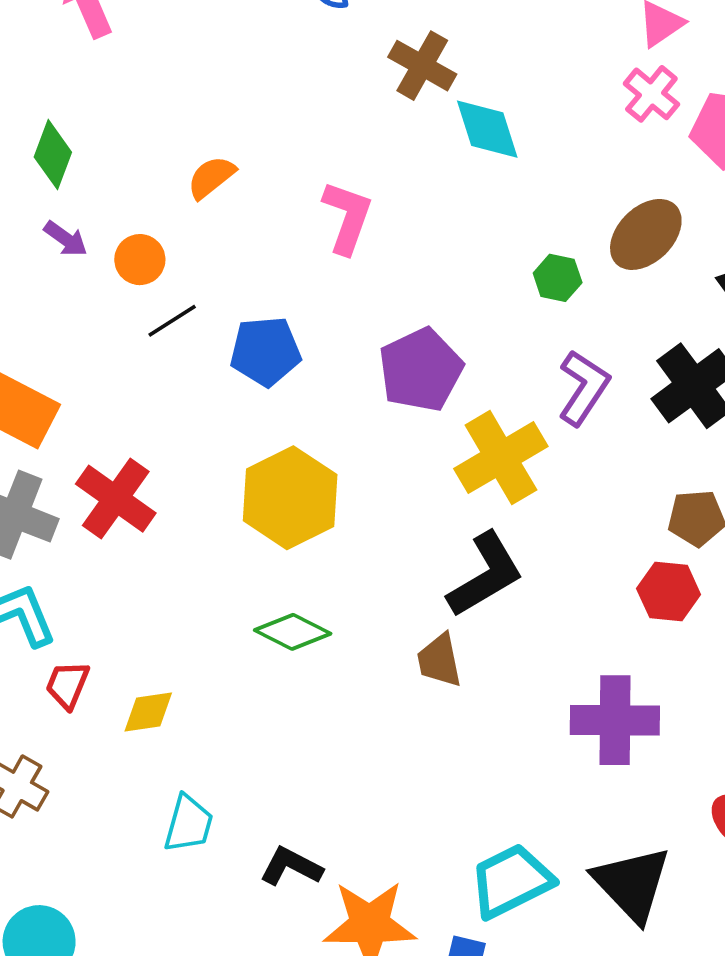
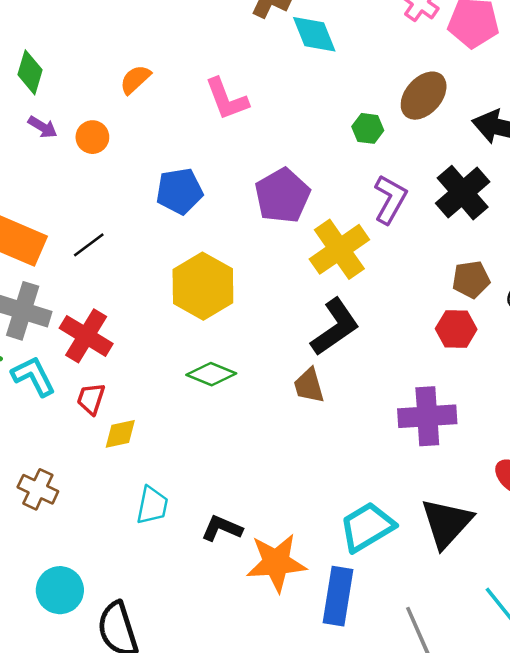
pink L-shape: (347, 217) -> (227, 99), turned 144
black line: (172, 321) -> (89, 245), moved
red cross: (116, 499) -> (86, 336), moved
red trapezoid: (67, 685) -> (91, 399), moved
black triangle: (632, 884) -> (447, 523), turned 30

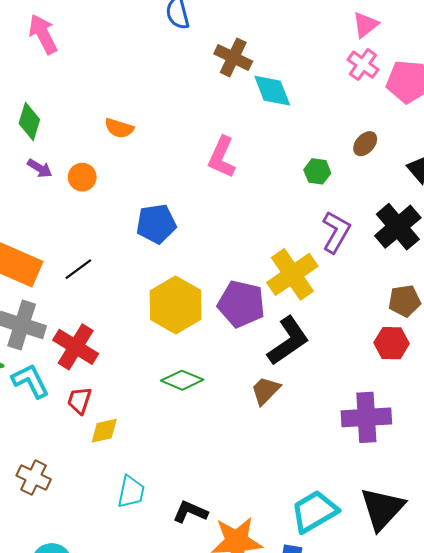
orange semicircle: (135, 79) -> (119, 128), turned -120
brown ellipse: (424, 96) -> (365, 144), size x0.6
pink L-shape: (227, 99) -> (222, 157), moved, turned 45
purple pentagon: (282, 196) -> (241, 304), moved, turned -30
brown trapezoid: (309, 386) -> (266, 391), turned 60

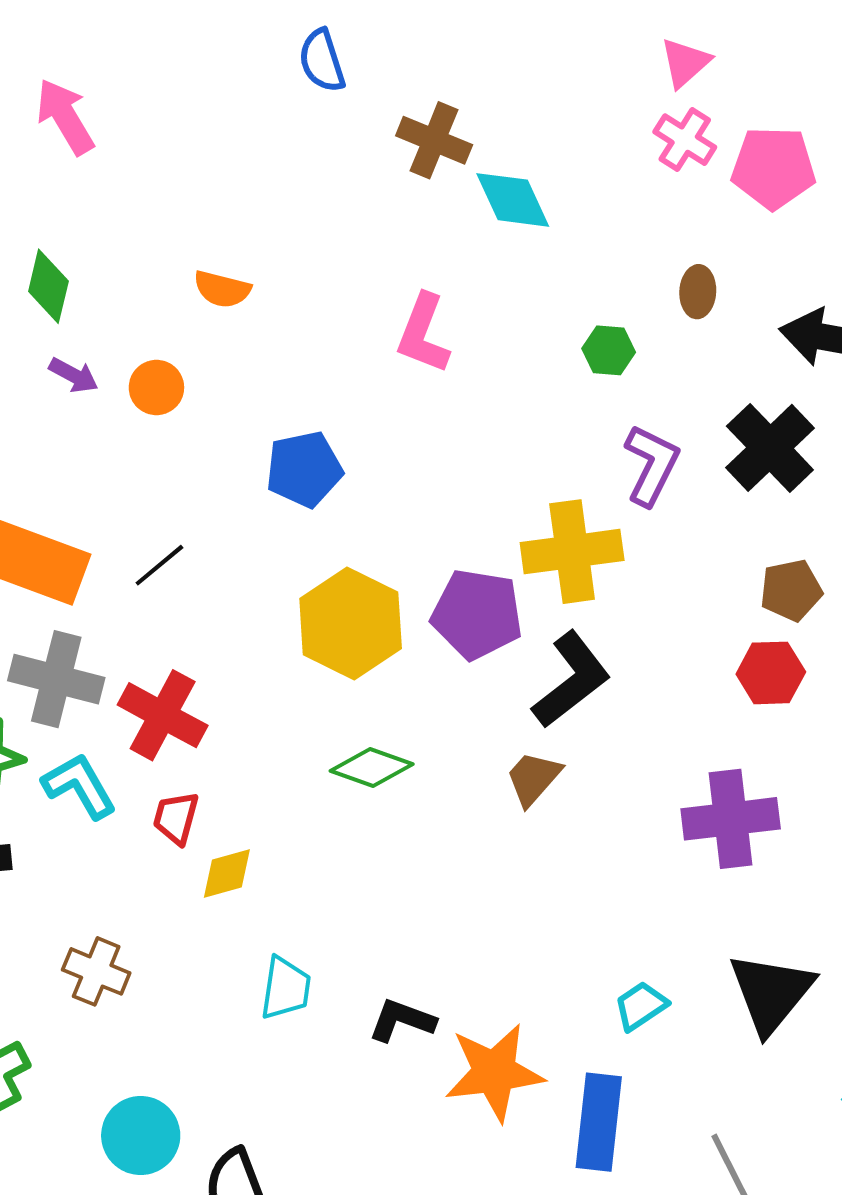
brown ellipse: (365, 144) -> (698, 292), turned -35
yellow cross: (292, 274) -> (572, 552), turned 30
cyan trapezoid: (314, 512) -> (641, 1006), size x0.6

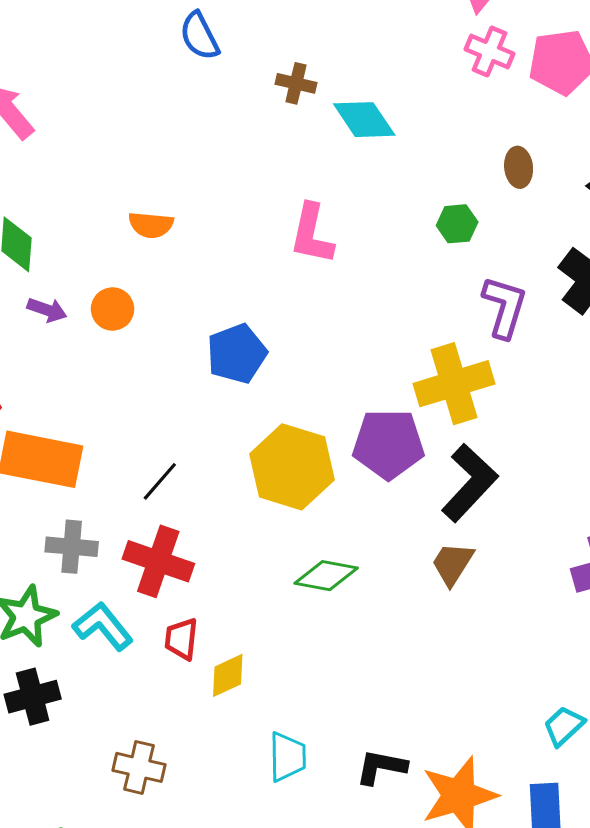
brown cross: (434, 140) -> (296, 83), size x0.7
black line: (159, 565) -> (160, 481), moved
gray cross: (56, 679) -> (72, 547), size x0.7

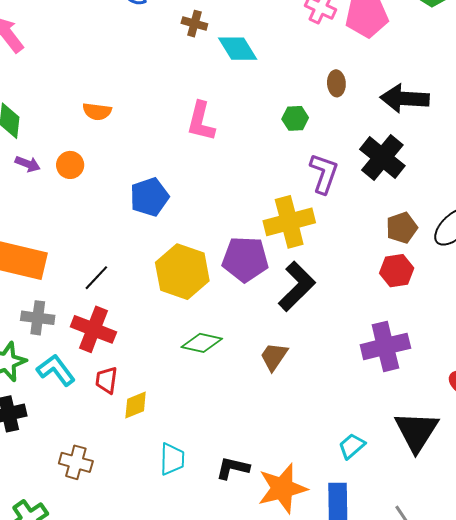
brown trapezoid: (452, 564) -> (274, 357), moved

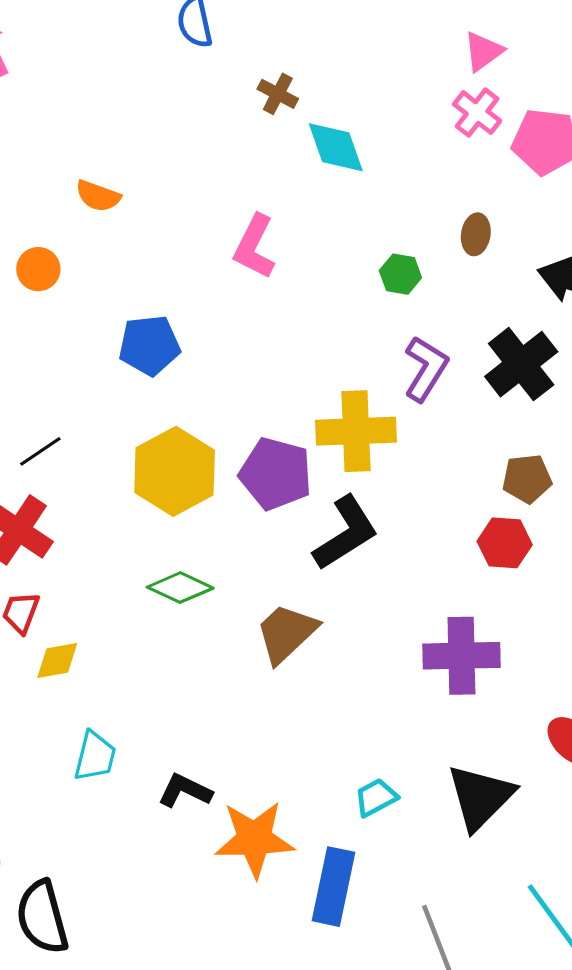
brown trapezoid: (274, 357) -> (286, 633), size x1.4

